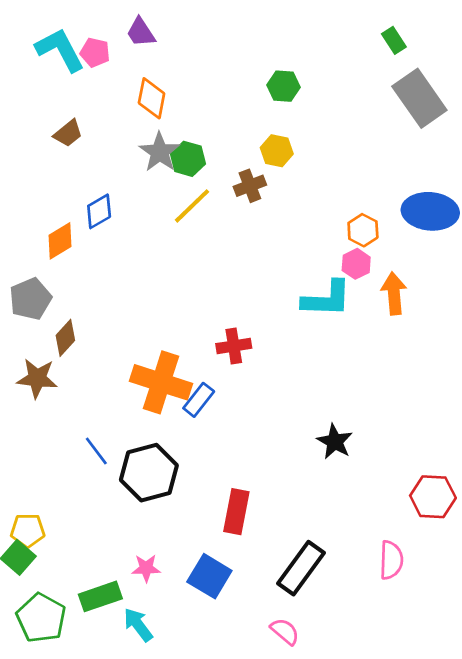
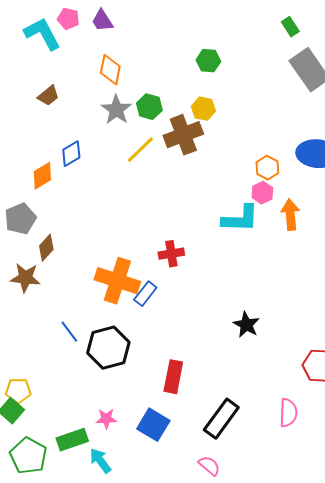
pink pentagon: (95, 52) -> (68, 19), moved
green hexagon: (188, 159) -> (149, 107), moved
brown cross: (250, 186) -> (183, 135), size x1.6

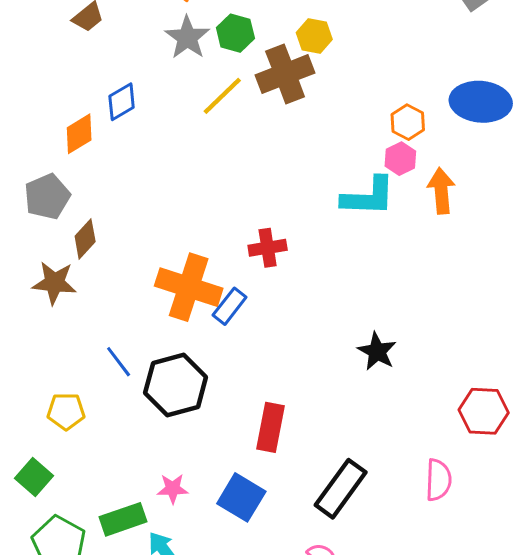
yellow pentagon: (18, 391) -> (66, 411), moved

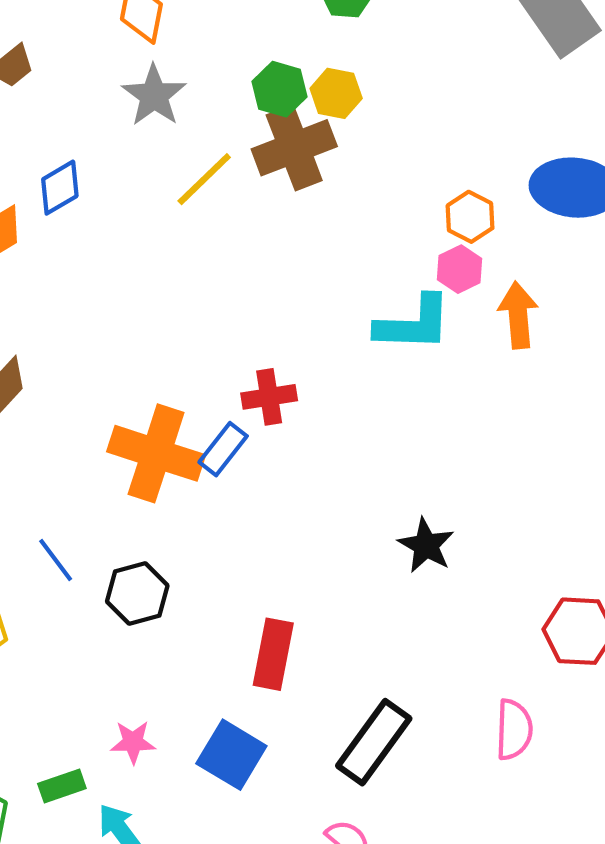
green hexagon: (235, 33) -> (280, 89), moved
blue rectangle: (230, 306) -> (223, 449), moved
black hexagon: (176, 385) -> (137, 594), size x0.7
green rectangle: (123, 519) -> (62, 786), size x0.7

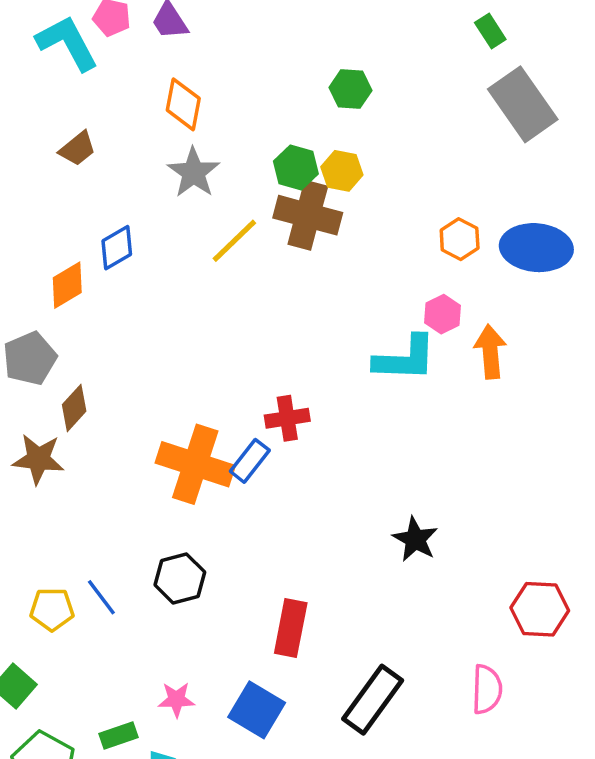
brown cross: (294, 148) -> (308, 215), turned 36
orange hexagon: (470, 217) -> (460, 239), moved
blue line: (56, 560) -> (101, 597), moved

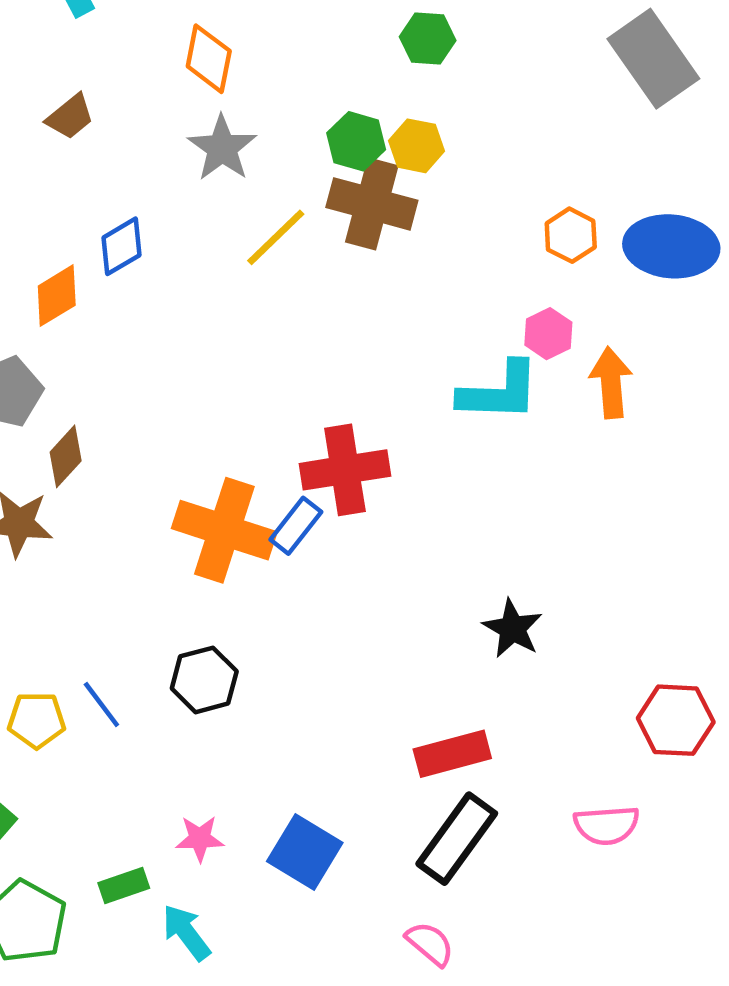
red cross: (287, 418) -> (345, 470), size x1.5
red rectangle: (291, 628) -> (452, 754), moved, turned 64
pink semicircle: (487, 689) -> (606, 825), turned 84

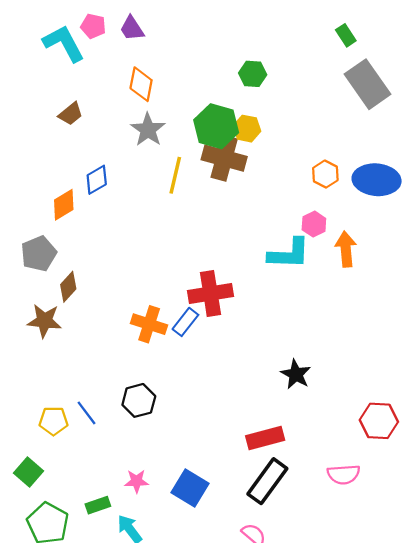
green hexagon: (356, 141) -> (216, 126), size x1.5
yellow line: (276, 237) -> (175, 175), turned -33
orange cross: (224, 530) -> (149, 324), size x0.7

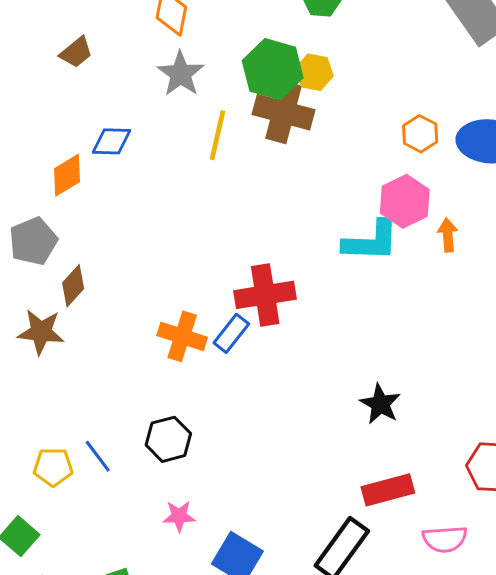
blue diamond: (97, 180) -> (112, 141), turned 32
pink hexagon: (314, 224) -> (405, 201), size x1.5
orange arrow: (346, 249) -> (448, 235), size x0.7
red rectangle: (265, 438) -> (388, 490), moved
pink star: (137, 481) -> (179, 516), moved

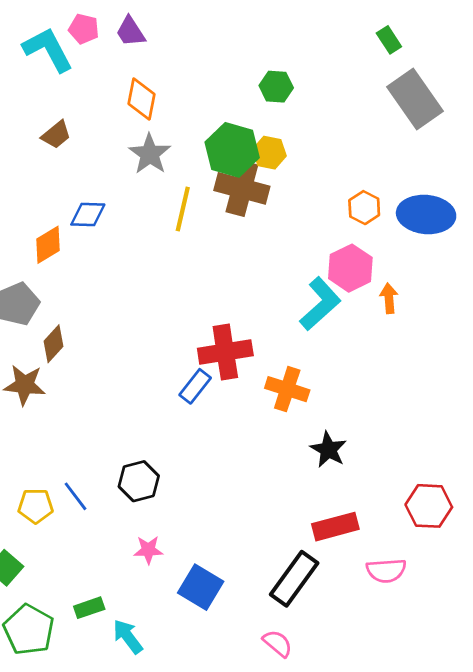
cyan L-shape: (371, 241) -> (320, 304), turned -44
orange cross: (182, 336) -> (287, 389), moved

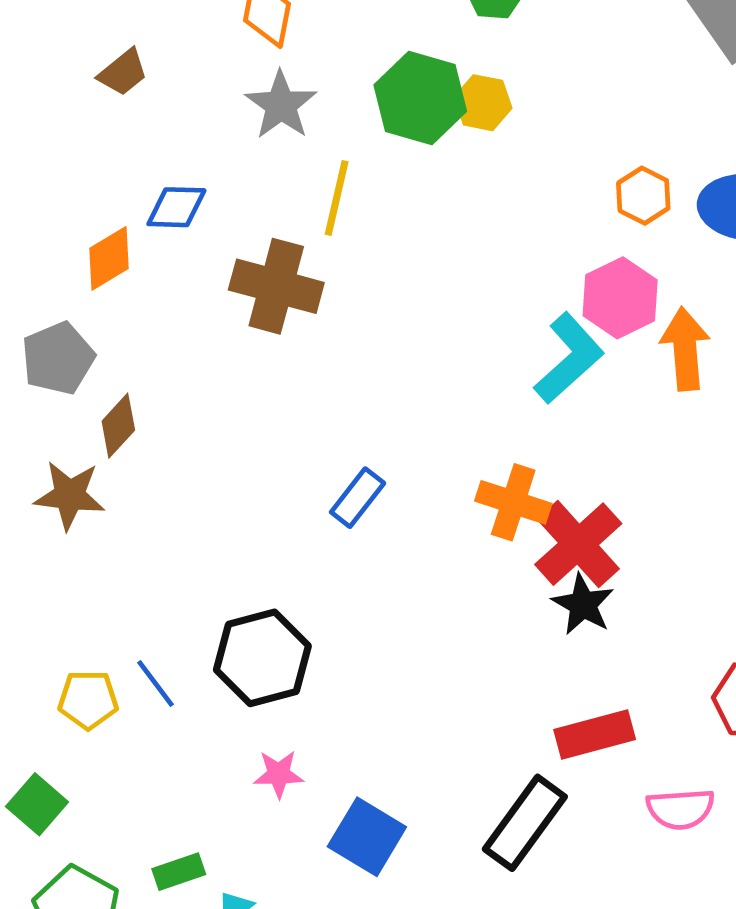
brown cross: (242, 188) -> (276, 286), moved
orange arrow: (389, 298) -> (685, 349), size x1.6
red cross: (225, 352) -> (578, 544), moved, turned -33
black hexagon: (139, 481) -> (262, 658), size x1.4

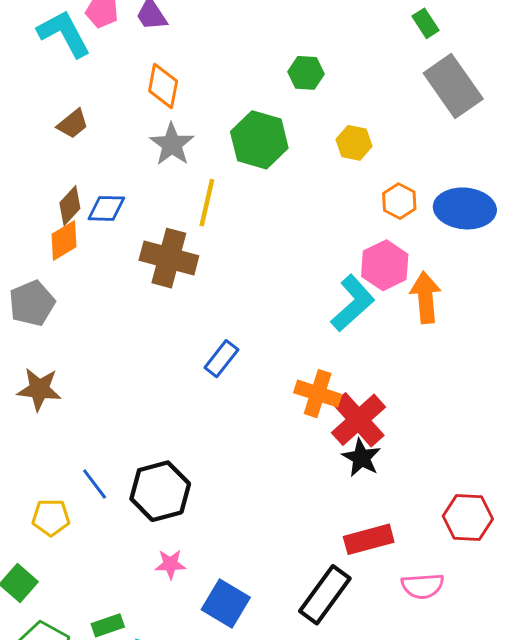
yellow hexagon: (483, 103) -> (354, 143), moved
brown diamond: (118, 426) -> (70, 206), moved
blue rectangle: (358, 498) -> (221, 359), moved
blue line: (155, 683) -> (95, 484), moved

